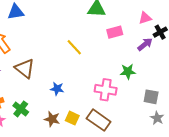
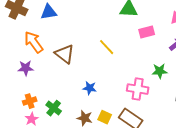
brown triangle: (25, 69) -> (65, 54), moved

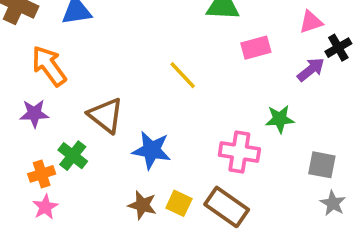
brown triangle: (65, 54) -> (106, 115), moved
blue star: (90, 88) -> (152, 150), size x1.5
green cross: (54, 108) -> (73, 156), moved

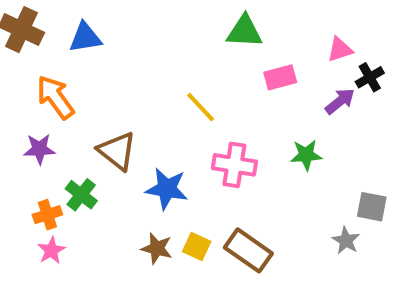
pink cross: (239, 152) -> (234, 165), moved
gray square: (322, 165) -> (372, 207), moved
gray star: (333, 203) -> (346, 241), moved

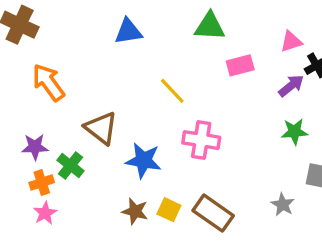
blue triangle: (85, 38) -> (128, 31), moved
purple star: (39, 149) -> (35, 147), moved
green star: (306, 155) -> (295, 132), moved
gray star: (346, 241) -> (283, 205), moved

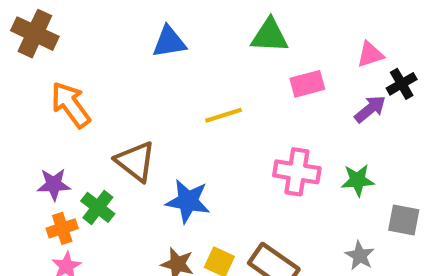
yellow line: (172, 91) -> (224, 115), turned -64
green star: (295, 132) -> (358, 180), moved
pink cross: (201, 140) -> (297, 172), moved

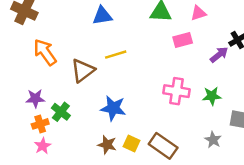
pink triangle: (370, 54) -> (198, 13), moved
yellow line: (224, 115) -> (116, 55), moved
brown triangle: (136, 161) -> (83, 70), moved, turned 45

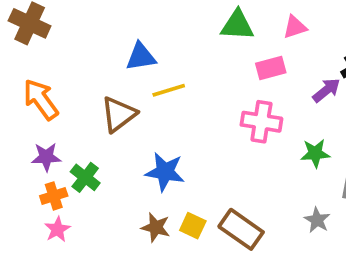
blue triangle: (102, 16) -> (141, 57), moved
orange arrow: (45, 52) -> (41, 99), moved
pink cross: (177, 91) -> (261, 122), moved

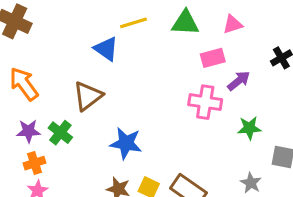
blue triangle: (141, 57) -> (106, 49), turned 44
yellow line: (169, 90) -> (134, 23), moved
purple arrow: (326, 90) -> (239, 81), moved
green cross: (85, 177) -> (60, 133), moved

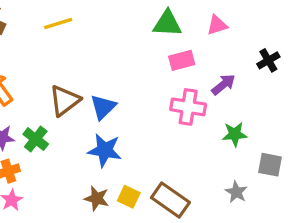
yellow line: (134, 23) -> (58, 23), moved
blue triangle: (106, 49) -> (103, 107), moved, turned 40
pink rectangle: (213, 58) -> (182, 60), moved

